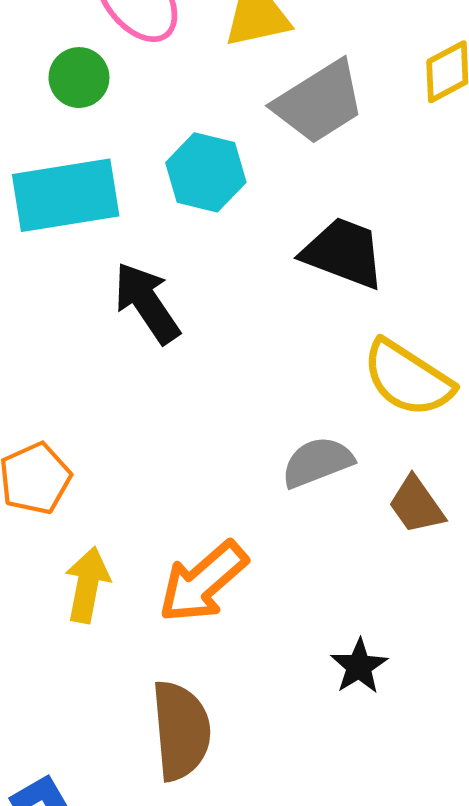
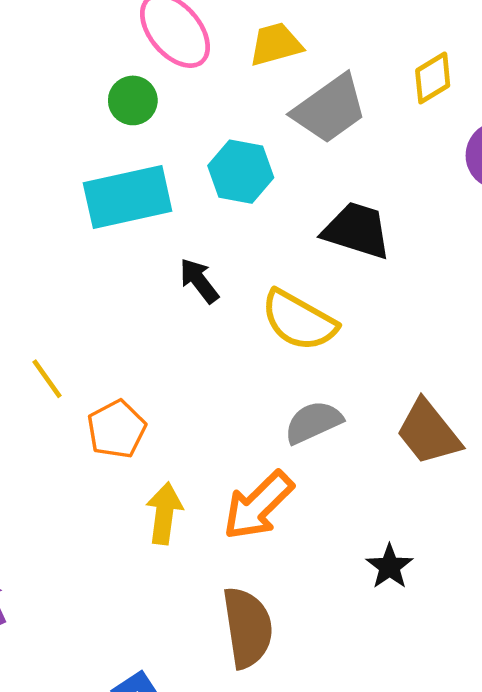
black arrow: (147, 303) -> (199, 281), size x0.7
yellow semicircle: (408, 378) -> (299, 321), moved
gray semicircle: (317, 462) -> (313, 422), moved
brown trapezoid: (416, 505) -> (428, 432), size x1.4

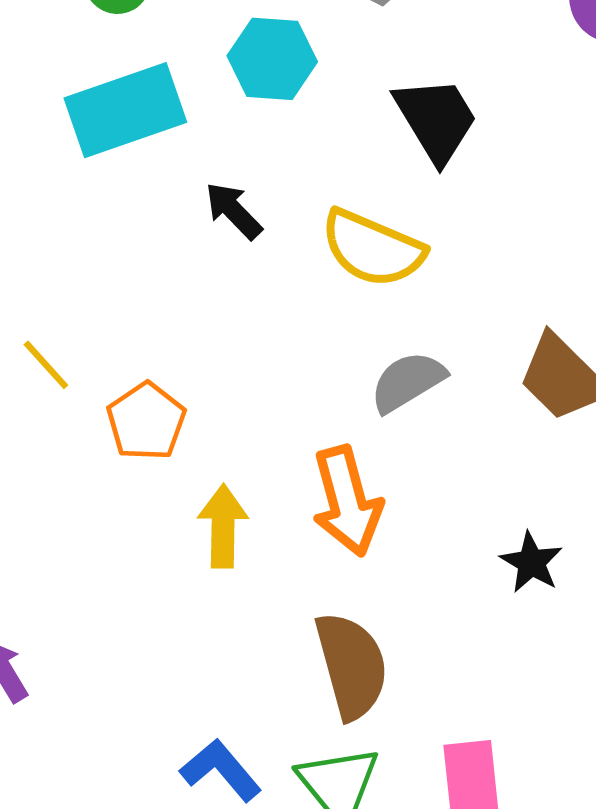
black trapezoid: (357, 230) -> (436, 119), turned 48
orange arrow: (258, 505) -> (347, 501), turned -54

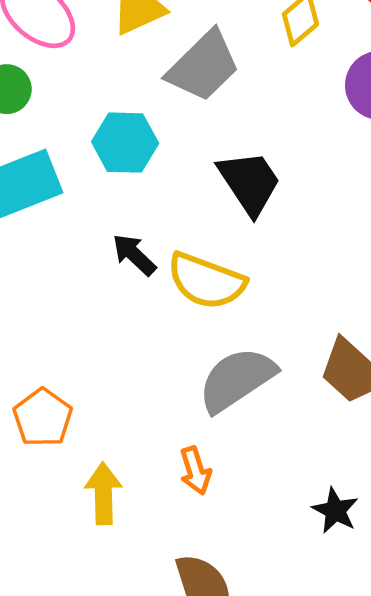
black arrow: (234, 211) -> (134, 255), moved
gray semicircle: (408, 382) -> (237, 379), size x1.4
orange arrow: (347, 501) -> (195, 471), size x0.6

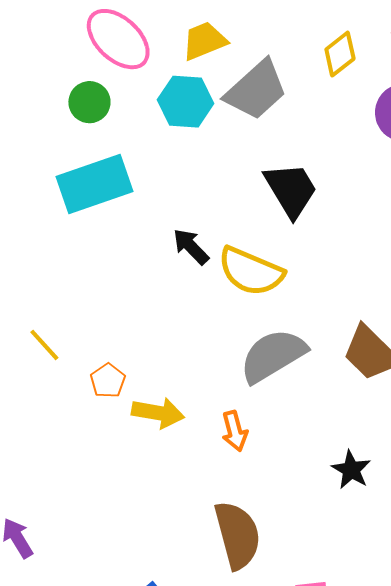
cyan hexagon: (125, 143) -> (186, 102), moved
orange pentagon: (43, 418) -> (108, 381), size x0.7
yellow arrow: (103, 494) -> (158, 413), moved, turned 99

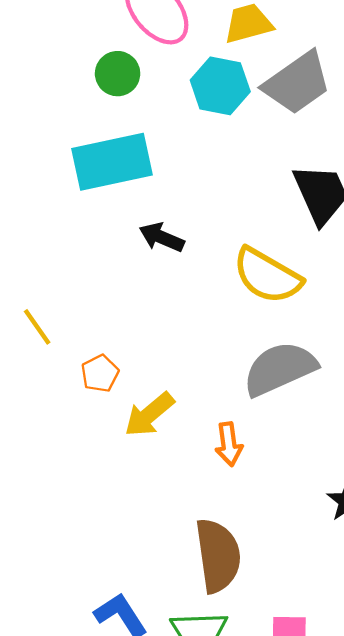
black arrow: (191, 247) -> (162, 237), moved, turned -30
yellow arrow: (158, 413) -> (149, 415), turned 123

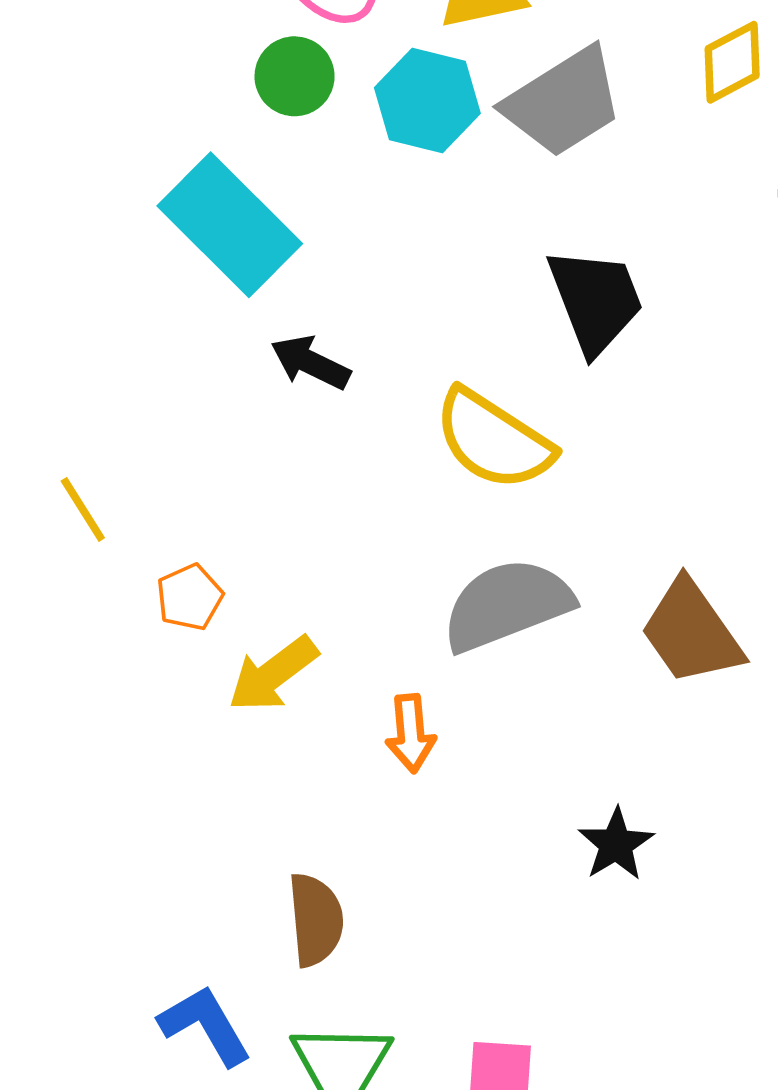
green circle: (118, 74) -> (295, 76), moved
cyan rectangle: (112, 162) -> (230, 225), turned 54
brown semicircle: (218, 556) -> (316, 920), moved, size x0.7

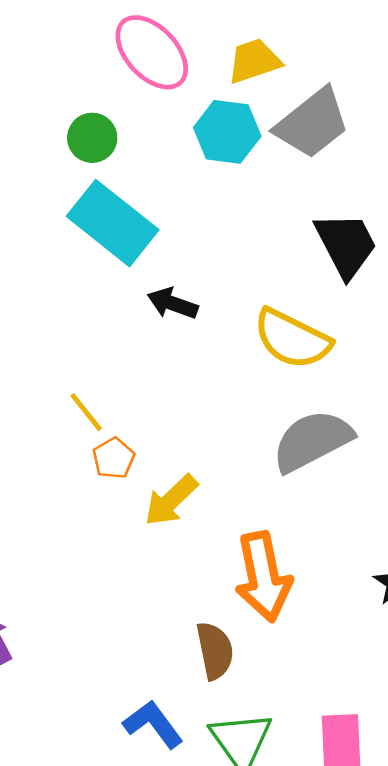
green circle: (295, 76) -> (92, 138), moved
yellow line: (83, 509) -> (86, 412), moved
orange arrow: (411, 733) -> (263, 577), moved, size x1.8

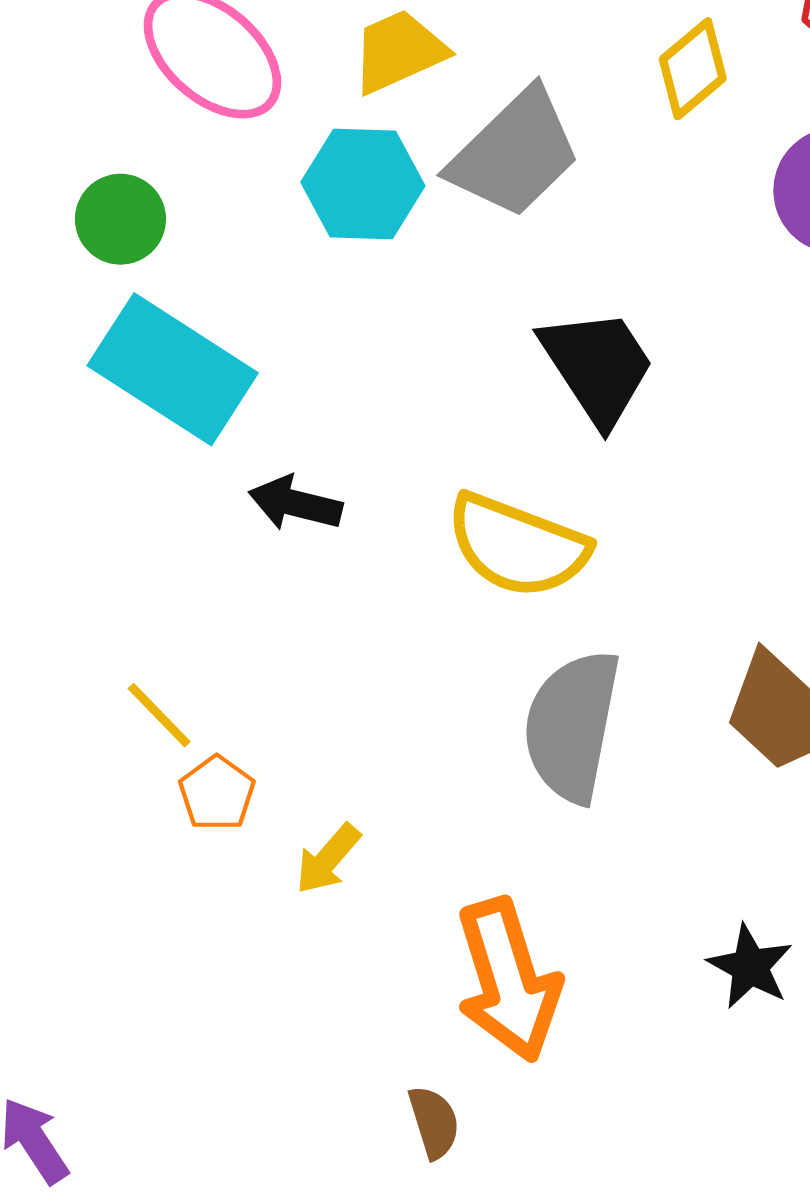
gray semicircle: (312, 441) -> (572, 726), turned -46
yellow arrow: (171, 500) -> (328, 859), size x0.7
brown semicircle: (215, 651) -> (434, 1122), size x0.7

